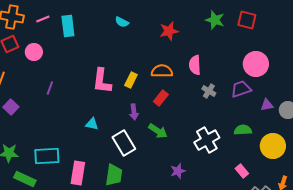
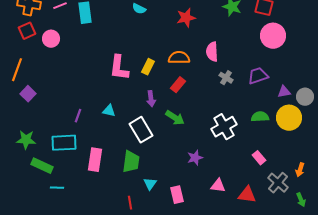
pink circle: (256, 64) -> (273, 36), moved
purple line: (50, 88) -> (78, 116), moved
yellow circle: (273, 146) -> (289, 118), moved

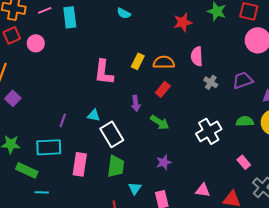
red star: (186, 18) -> (183, 22), moved
yellow rectangle: (148, 67) -> (138, 61), moved
white rectangle: (141, 130) -> (112, 134), moved
purple star: (195, 158) -> (164, 162), moved

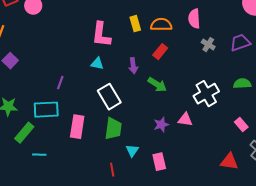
yellow rectangle: (138, 61) -> (135, 24), turned -42
cyan triangle: (94, 115) -> (97, 64), moved
green rectangle: (27, 170) -> (24, 133), turned -75
pink triangle: (203, 190) -> (185, 120), moved

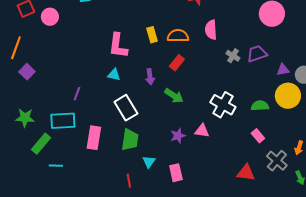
gray cross: (208, 45) -> (233, 56), moved
green semicircle: (242, 84) -> (260, 106), moved
white cross: (206, 94) -> (223, 105), turned -30

